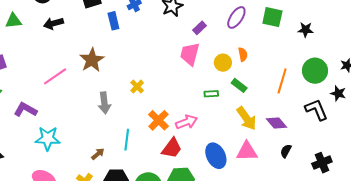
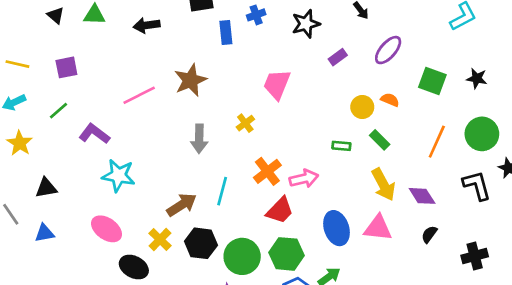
green square: (272, 17) -> (432, 81), moved
pink trapezoid: (190, 54) -> (277, 84), moved
orange semicircle: (243, 54) -> (390, 100), turned -64
brown arrow: (98, 154) -> (182, 205), size x1.6

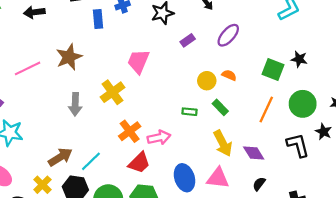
green square: (432, 81) -> (273, 70), moved
yellow cross: (245, 123) -> (113, 92), size x1.6
cyan line: (222, 191) -> (91, 161), moved, turned 30

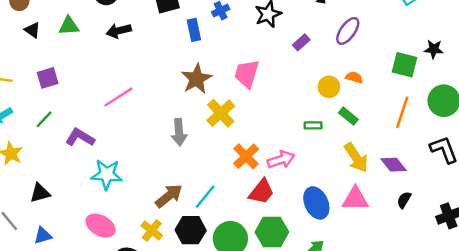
brown star: (69, 57) -> (196, 79), moved

